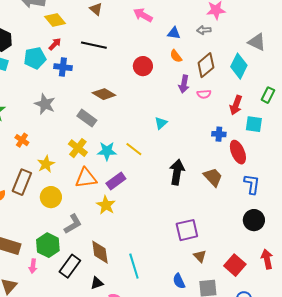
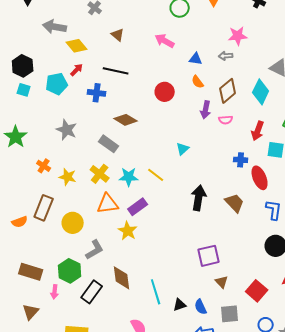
blue cross: (63, 67) -> (97, 93), moved
yellow star: (46, 164) -> (68, 177), moved, turned -30
black triangle: (97, 283) -> (180, 305), moved

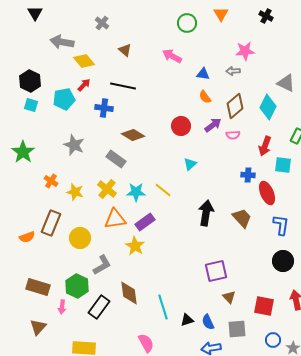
red circle: (165, 92) -> (181, 126), moved
purple arrow: (206, 110) -> (213, 125), turned -138
red square: (257, 291) -> (264, 306), turned -30

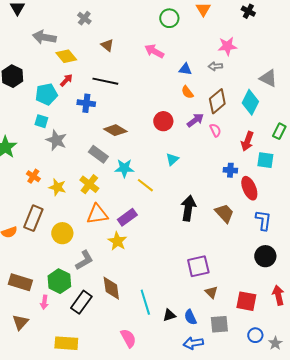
cyan square: (31, 105) -> (41, 121), moved
pink semicircle: (233, 135) -> (215, 130), turned -112
cyan star: (136, 192) -> (124, 168), moved

